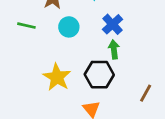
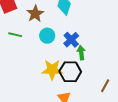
blue cross: (113, 24) -> (71, 40), moved
yellow star: (57, 77) -> (52, 70), moved, turned -30

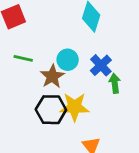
brown star: (35, 14) -> (52, 76), moved
black hexagon: (70, 72) -> (51, 110), moved

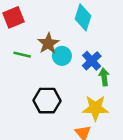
brown star: (52, 76) -> (48, 43), moved
yellow star: (75, 107) -> (95, 108), moved

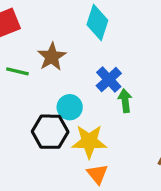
cyan circle: (62, 56) -> (70, 107), moved
yellow star: (95, 108) -> (89, 141), moved

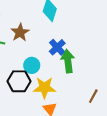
green arrow: (125, 101) -> (68, 61), size x1.5

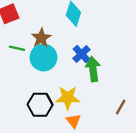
cyan circle: (32, 65) -> (44, 58), moved, size x1.5
black hexagon: (19, 81) -> (40, 105), moved

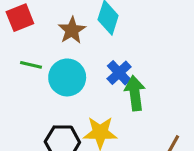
brown star: (41, 38) -> (72, 30), moved

